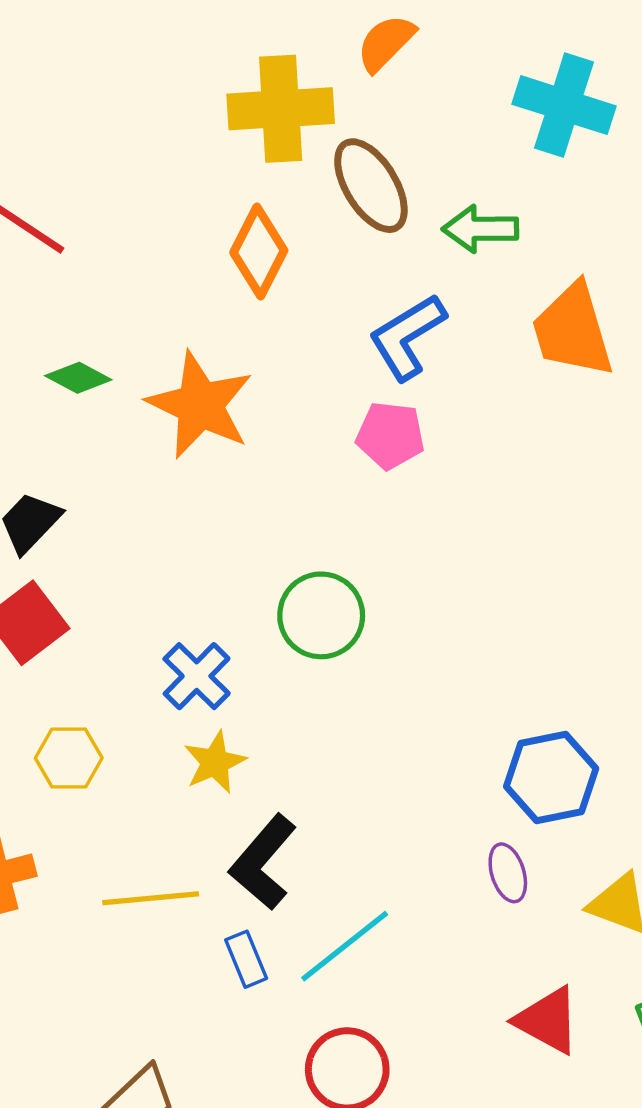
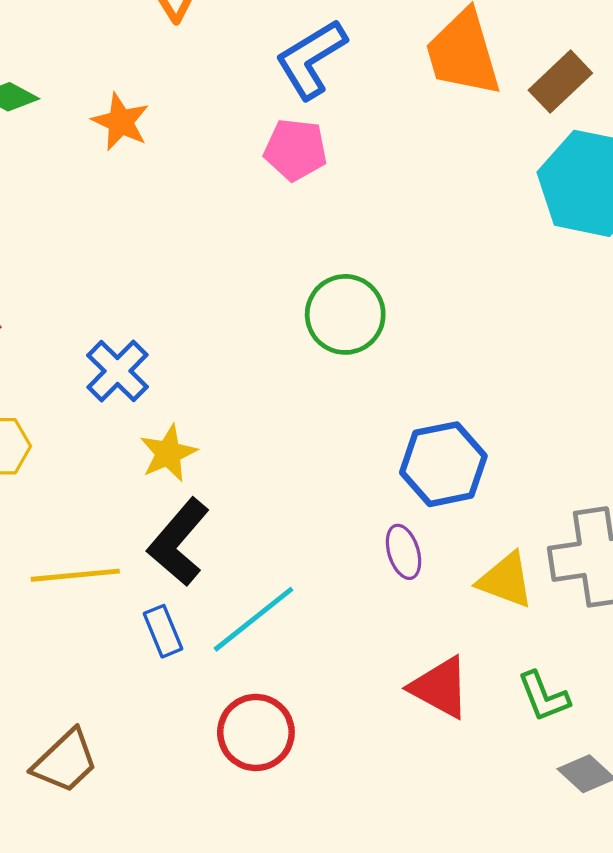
orange star: (200, 405) -> (121, 122), size x0.6
green circle: (321, 615) -> (345, 314), moved
yellow star: (215, 762) -> (168, 453), moved

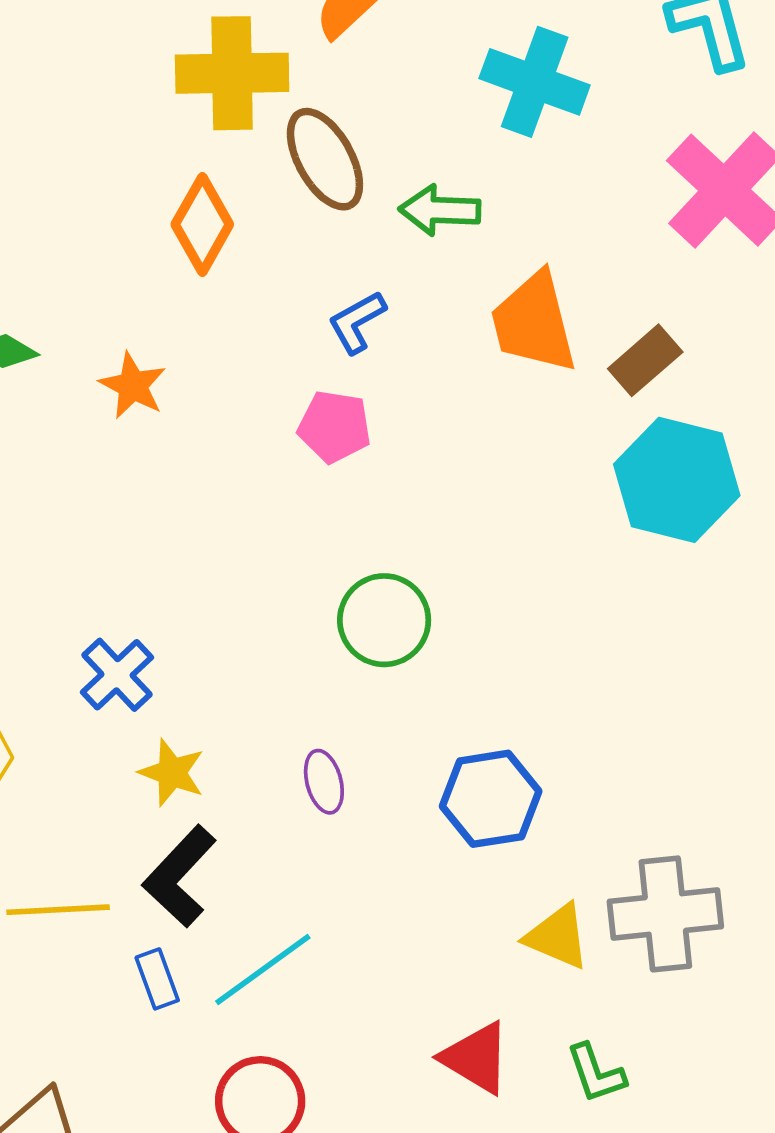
blue L-shape: (311, 59) -> (357, 322), size x0.7
yellow star: (168, 453) -> (172, 773), turned -30
purple ellipse: (404, 552) -> (324, 782), moved

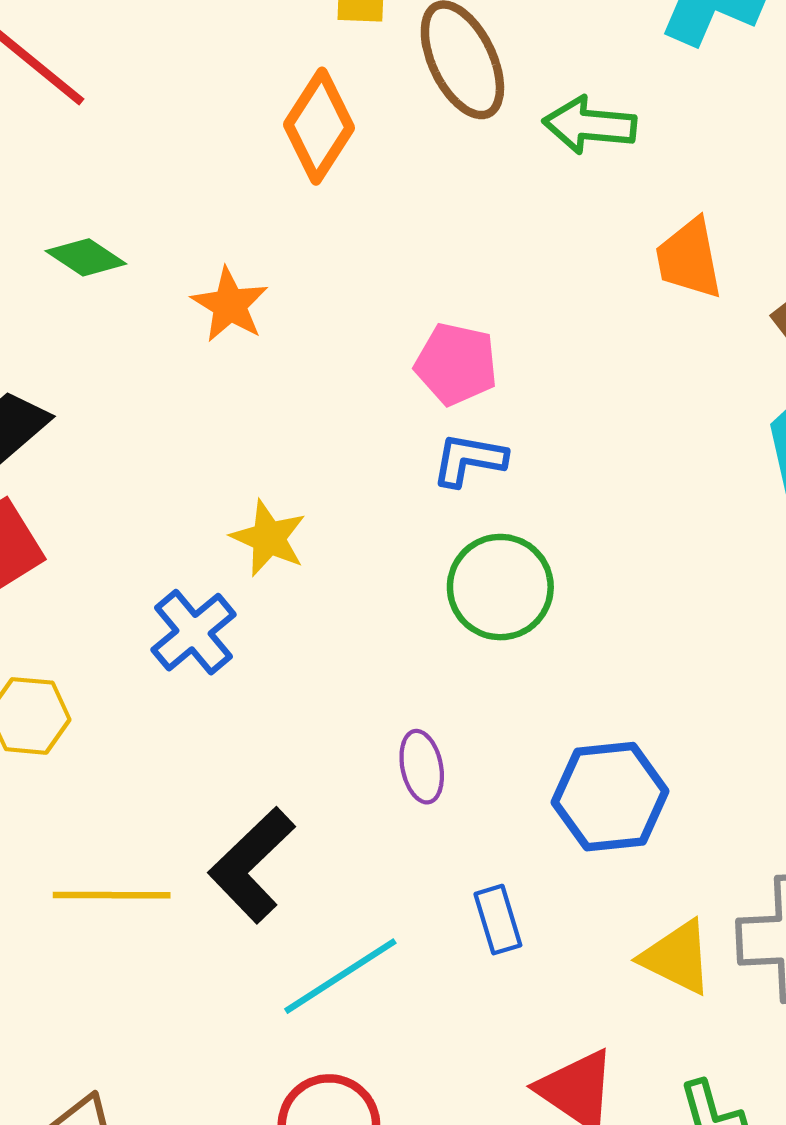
blue L-shape: (357, 322) -> (469, 460), moved, turned 36
orange trapezoid: (534, 323) -> (689, 259), size x0.7
yellow star: (172, 773) -> (269, 538), moved
blue rectangle: (157, 979) -> (498, 920), moved

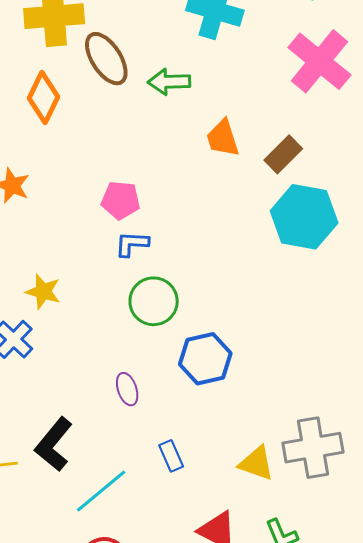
blue hexagon: (610, 797) -> (205, 359), moved

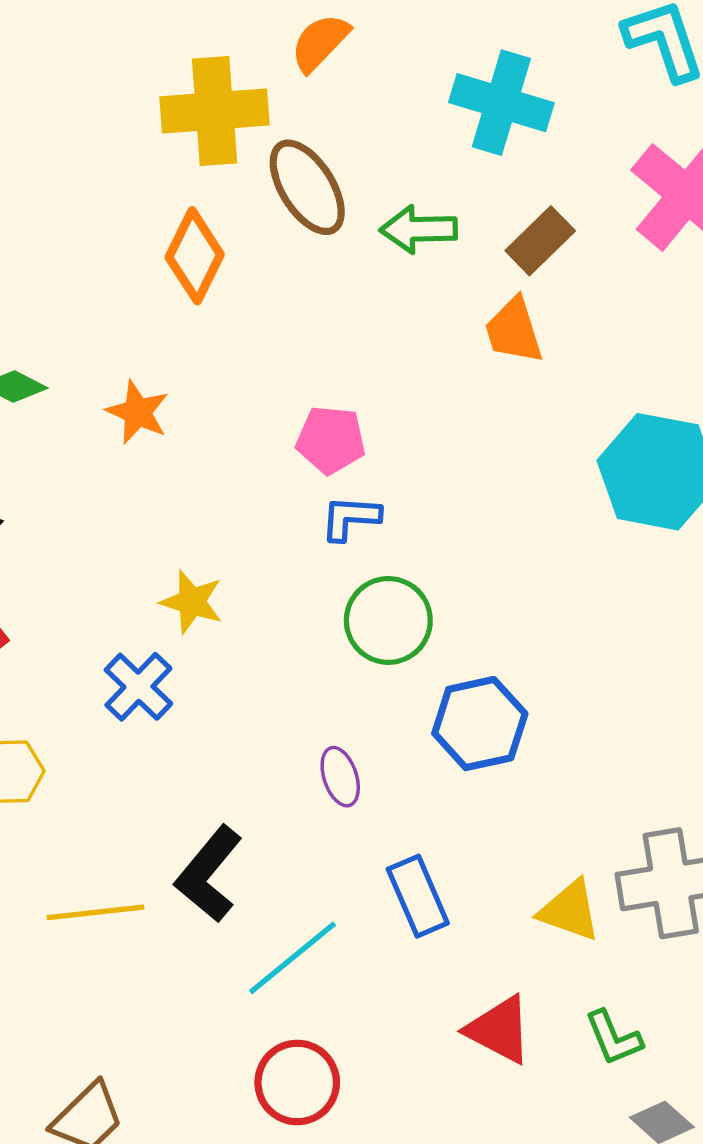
brown rectangle: (283, 154) -> (540, 241), moved
blue rectangle: (171, 456) -> (418, 896), size x1.4

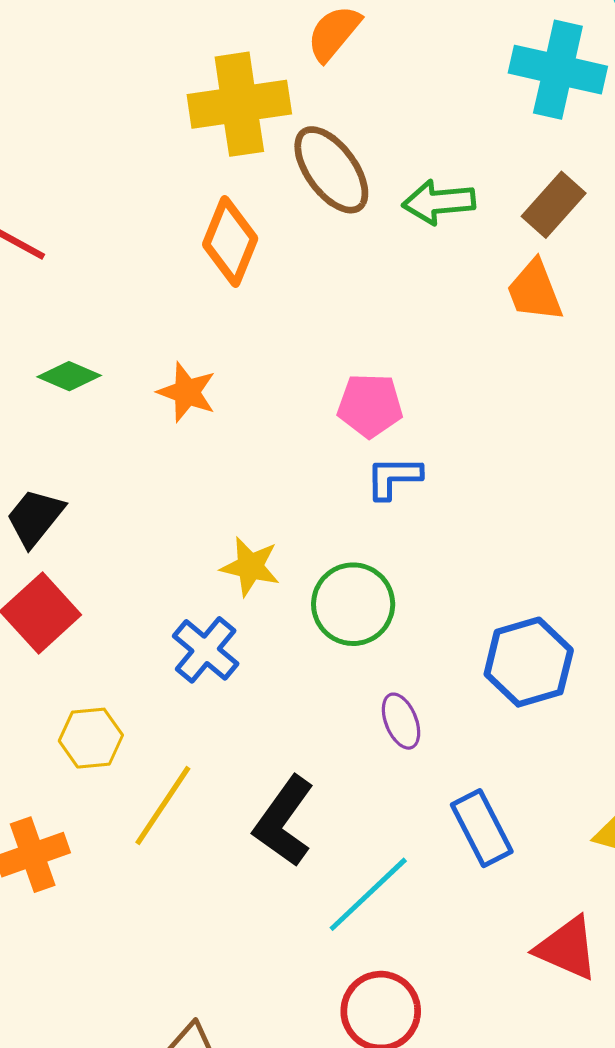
cyan cross: (501, 103) -> (558, 70), moved
green circle: (388, 620) -> (353, 604), moved
yellow line: (95, 912) -> (163, 806), moved, turned -46

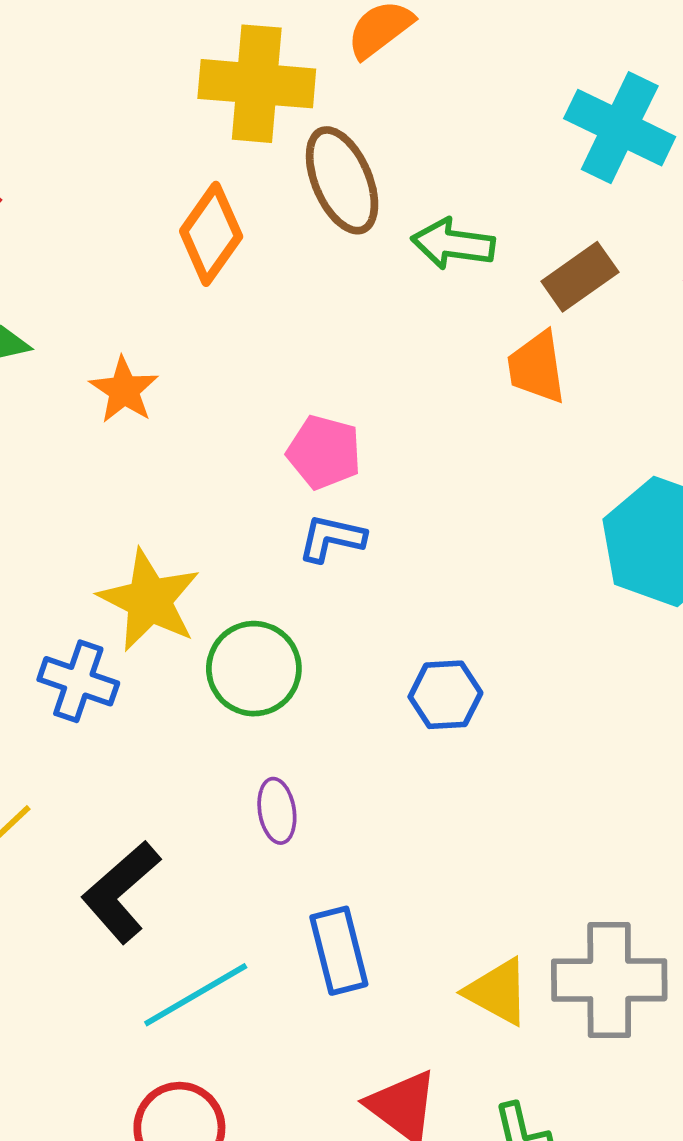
yellow star: (250, 567) -> (149, 600), size x1.5
blue cross: (206, 650) -> (78, 681), turned -34
blue hexagon: (529, 662) -> (445, 695), moved, size x0.7

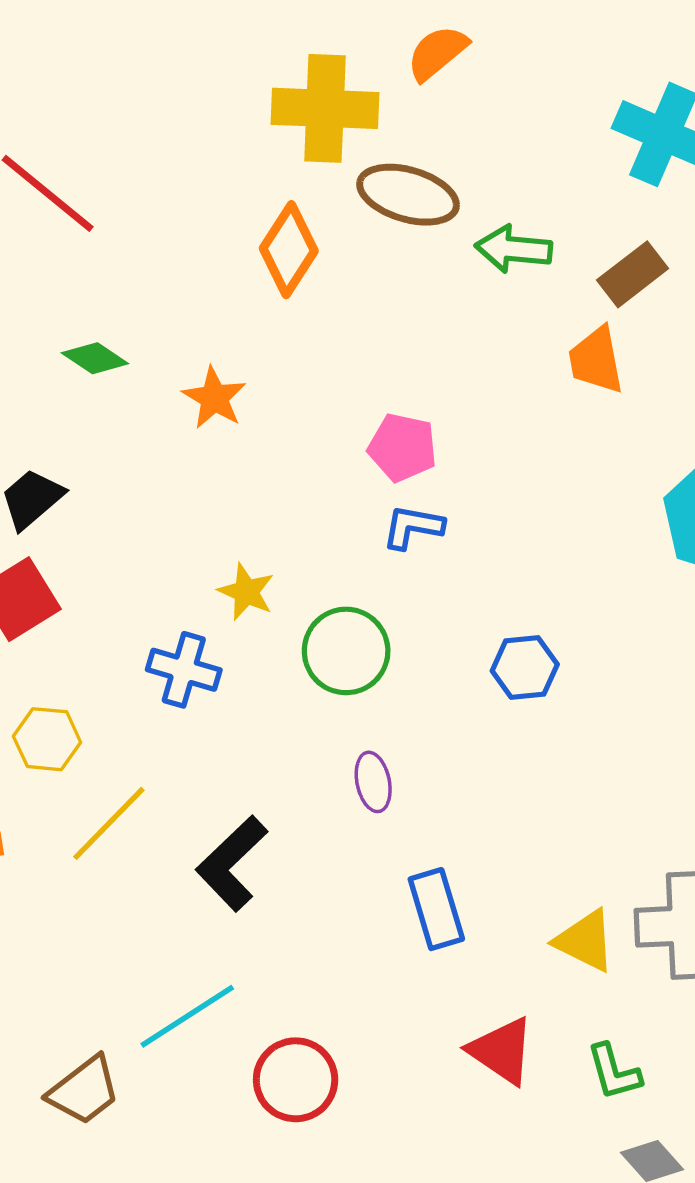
brown ellipse: (342, 180) -> (408, 195), turned -48
yellow star: (149, 600) -> (246, 592), size x0.6
cyan line: (196, 995) -> (187, 1016), moved

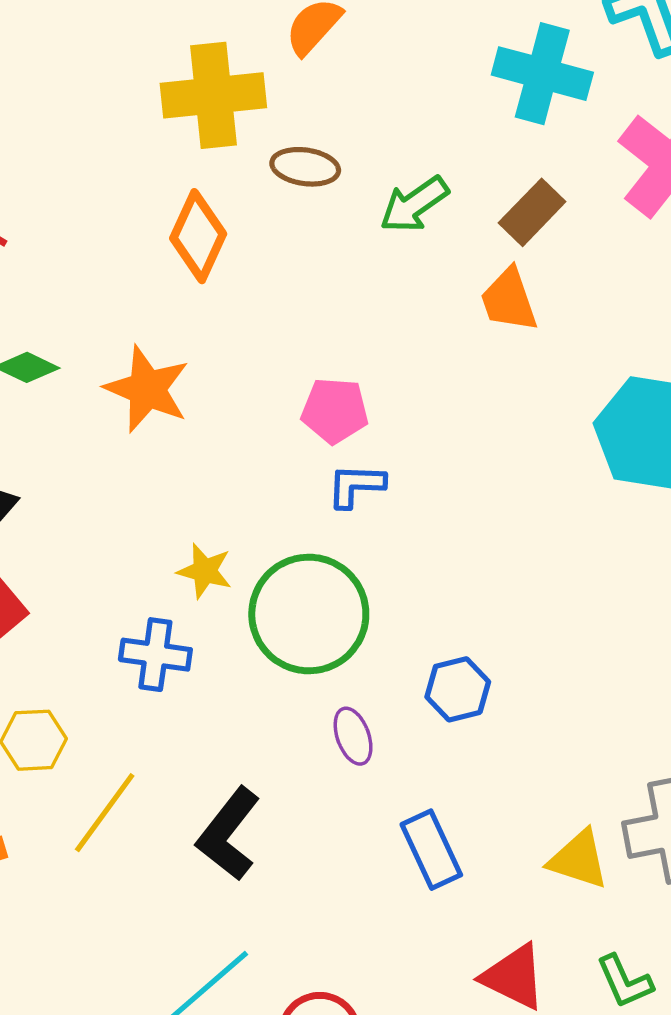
brown ellipse: (408, 195) -> (305, 167), size x0.7
green arrow: (514, 249) -> (414, 204), turned -32
orange star: (214, 398) -> (147, 389), size x1.4
green circle: (346, 651) -> (309, 614), size x1.4
blue hexagon: (525, 668) -> (458, 689), moved

